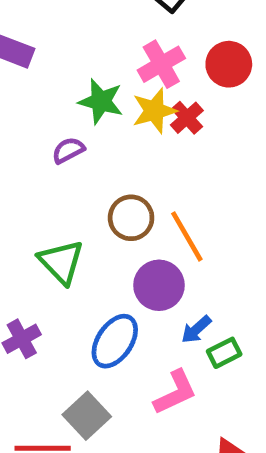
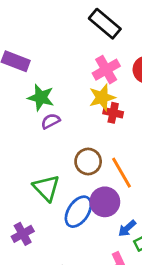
green star: (101, 101) -> (41, 97), moved
red cross: (187, 118) -> (113, 113), moved, turned -36
blue ellipse: (115, 341) -> (78, 212), moved

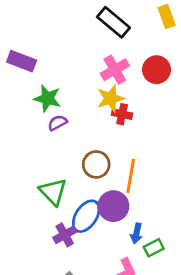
orange line: (122, 173) -> (131, 176), turned 40
blue arrow: (127, 228) -> (136, 233), turned -36
purple cross: (23, 234) -> (65, 235), moved

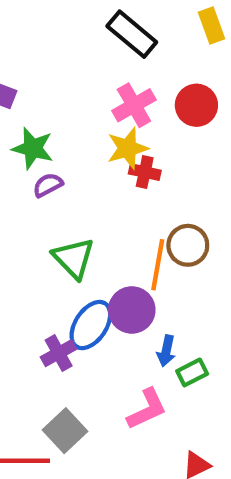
brown circle: (96, 164) -> (188, 245), moved
green triangle: (53, 192) -> (74, 258), moved

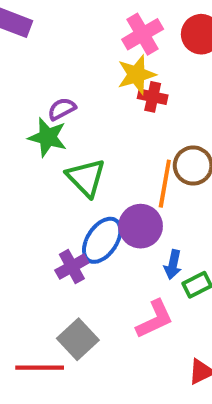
green star: (33, 148) -> (48, 137), moved

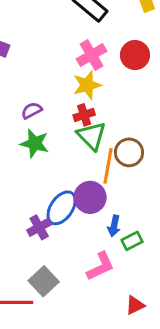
red cross: (153, 97) -> (84, 115), moved, turned -30
green star: (48, 137) -> (35, 143), moved
green triangle: (86, 178) -> (92, 136), moved

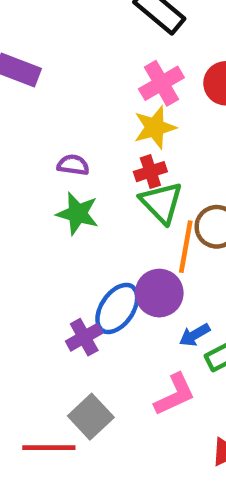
purple semicircle: (32, 110) -> (73, 165), turned 36
blue arrow: (114, 226) -> (195, 335), turned 48

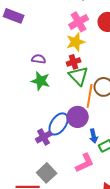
blue arrow: (195, 335) -> (94, 136), turned -72

